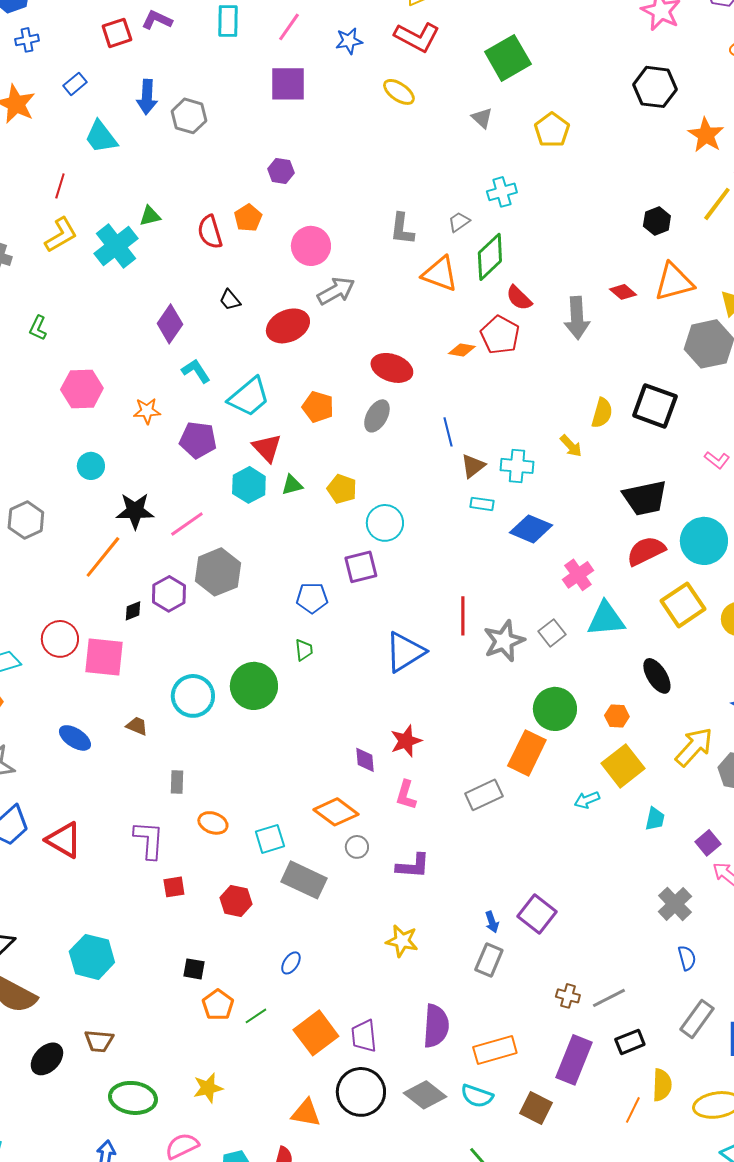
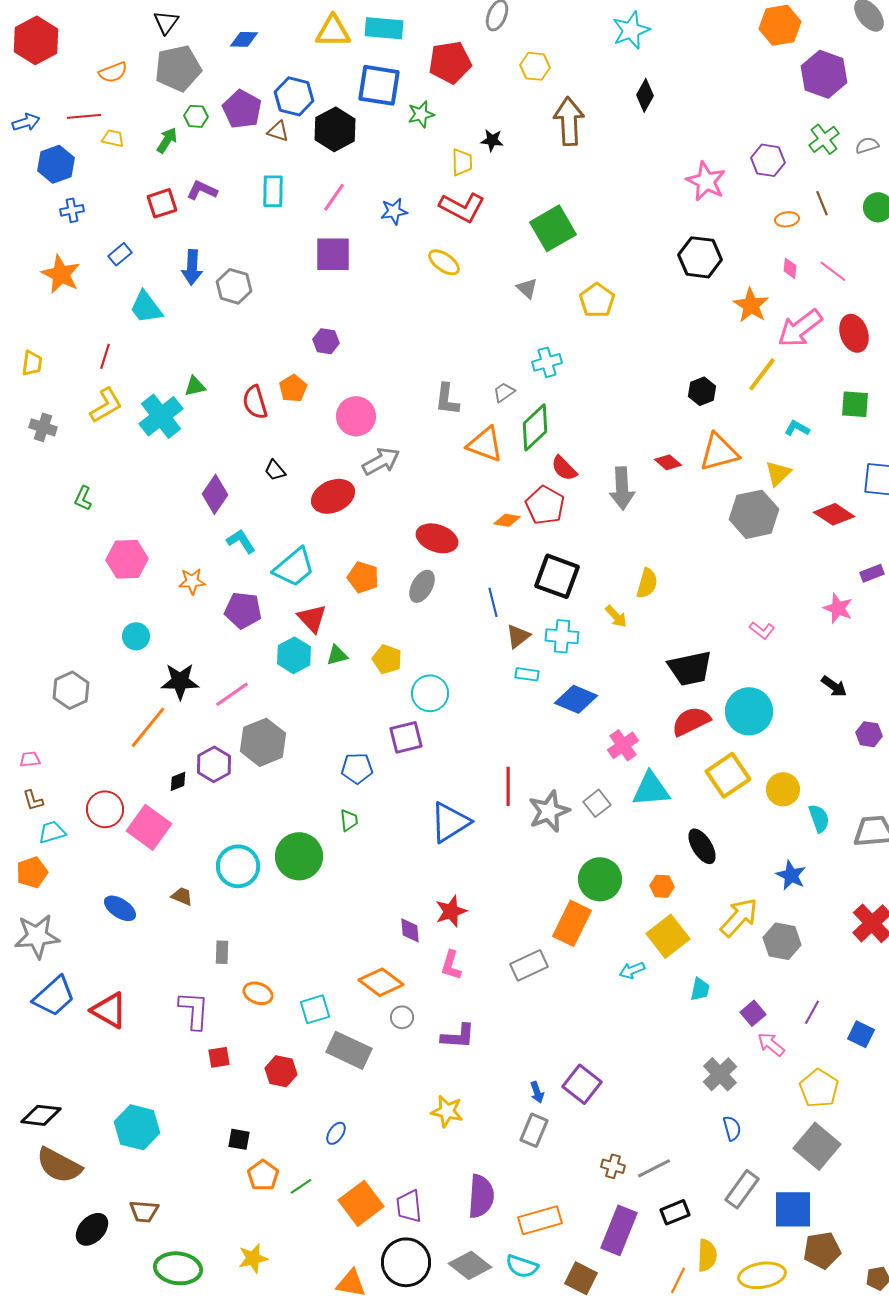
black square: (655, 406) -> (557, 576), moved
pink square: (104, 657) -> (149, 827), turned 30

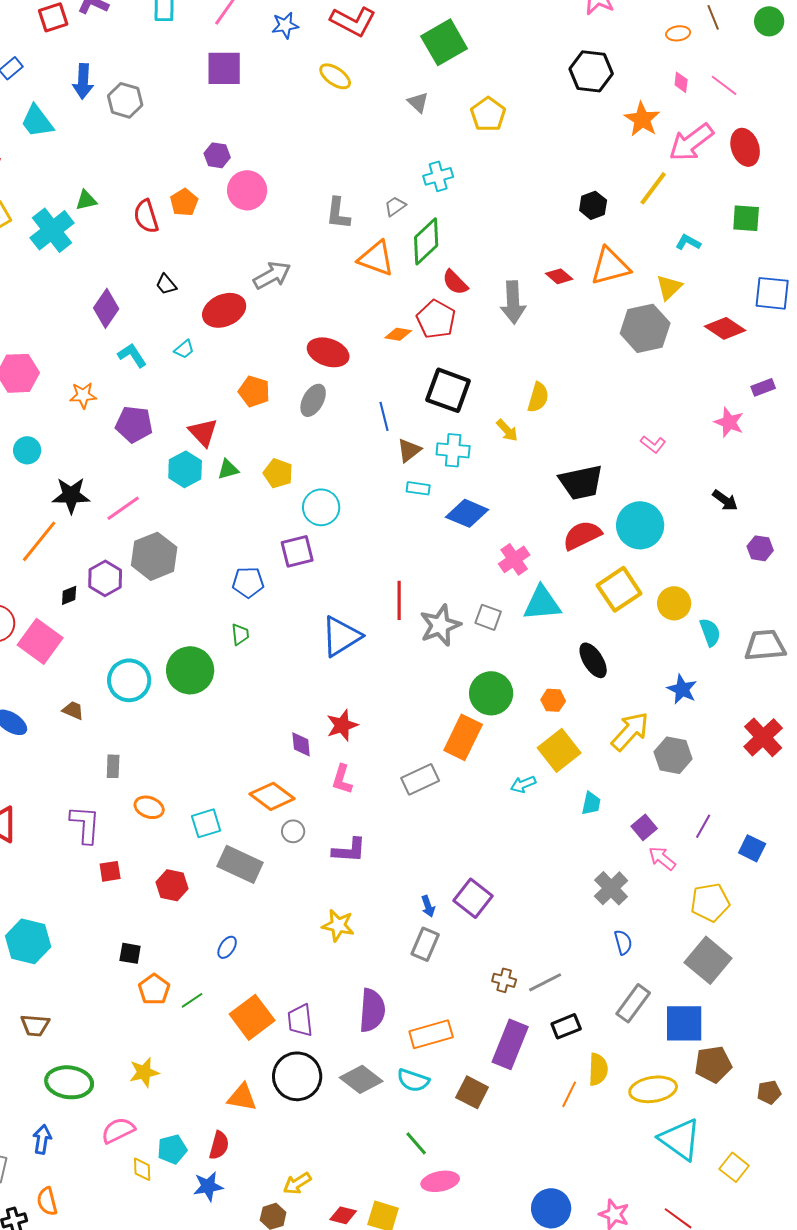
pink circle: (356, 416) -> (247, 190), moved
cyan trapezoid: (294, 567) -> (184, 349), moved, size x0.5
gray square: (597, 803) -> (488, 617), turned -32
yellow pentagon: (819, 1088) -> (710, 902), turned 30

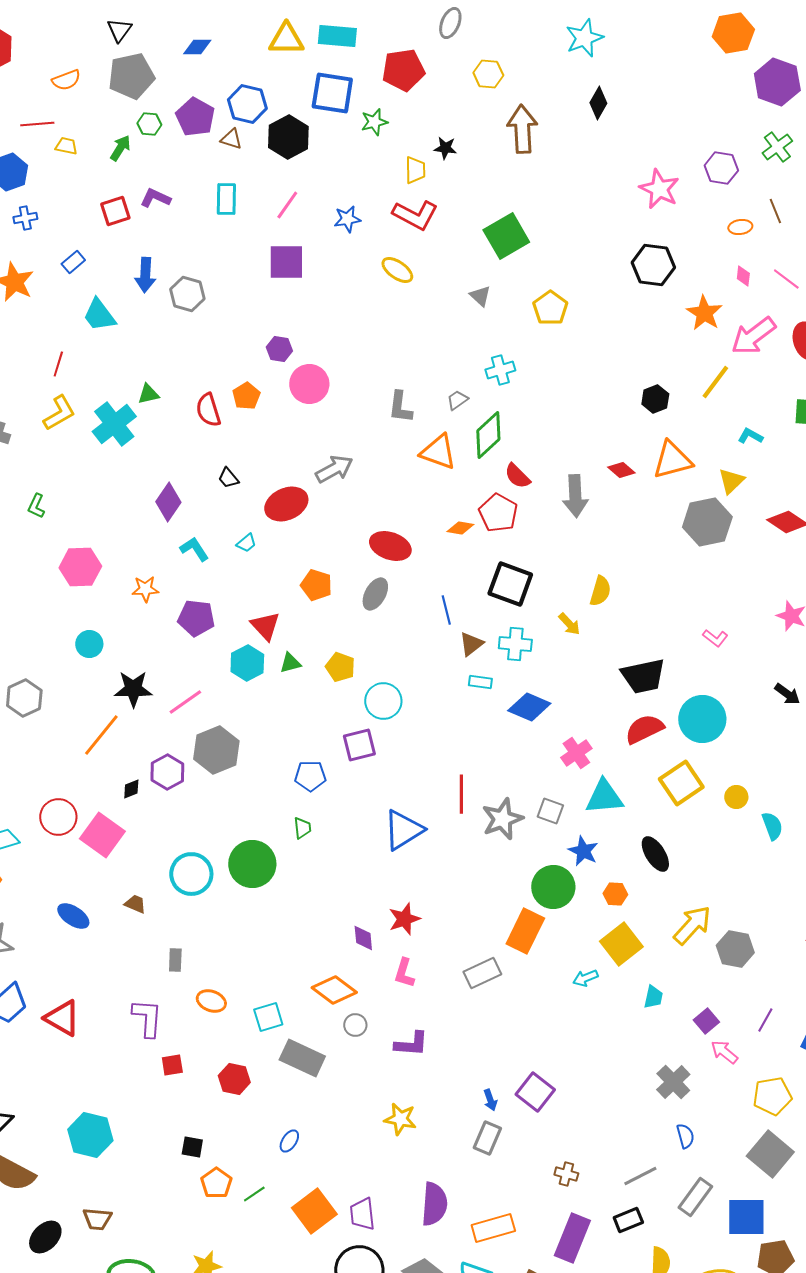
yellow circle: (674, 603) -> (736, 797), size x0.7
blue star: (682, 689) -> (583, 851), moved
gray line: (545, 982) -> (640, 1176), moved

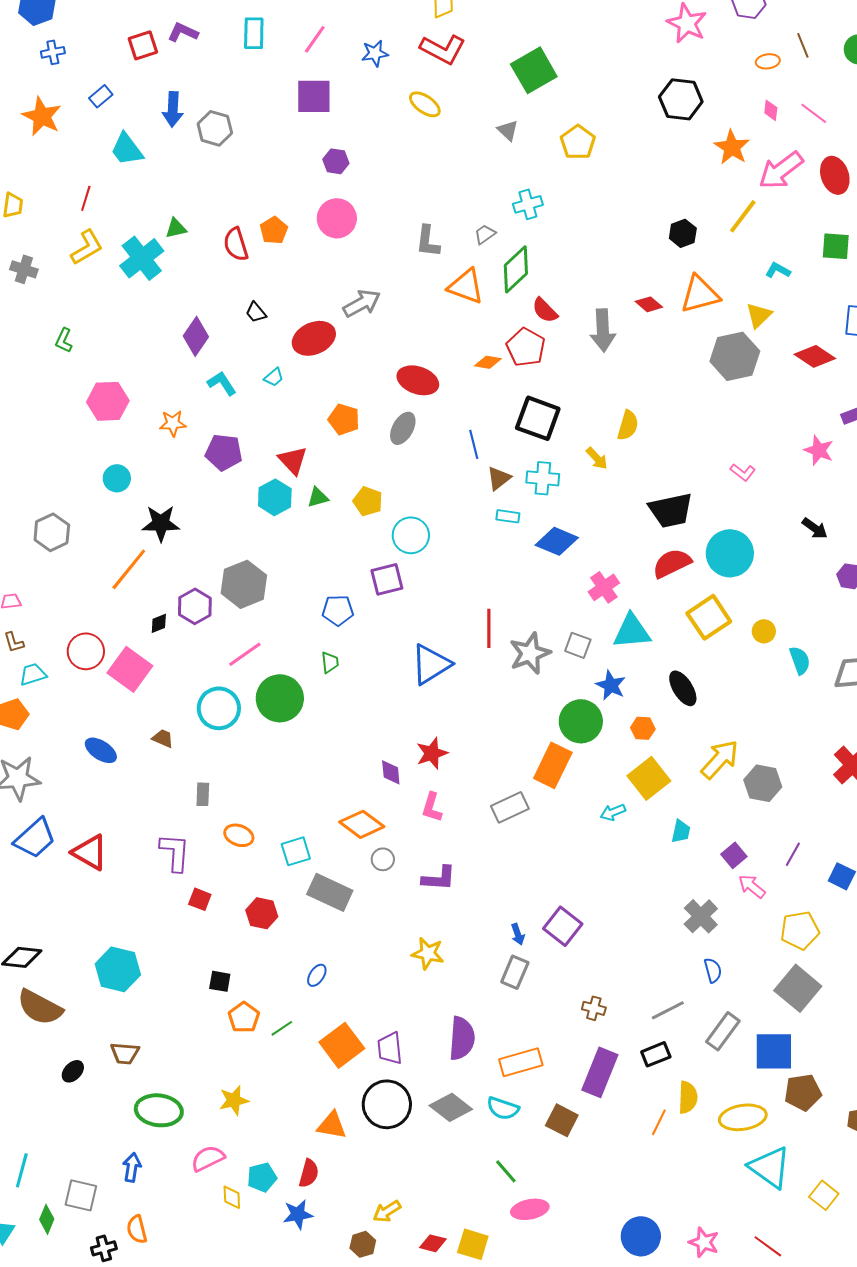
purple hexagon: (279, 349) -> (336, 161), moved
pink line: (185, 702) -> (245, 654), moved
red square: (172, 1065) -> (200, 899), turned 30
black ellipse: (45, 1237) -> (73, 1071), size x0.7

